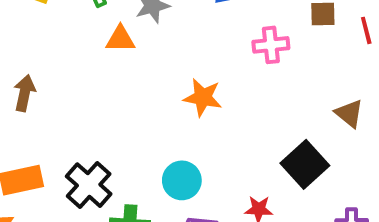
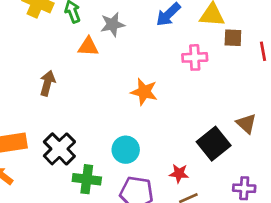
brown arrow: (25, 93) -> (47, 83), moved
brown triangle: (349, 113) -> (246, 123), moved

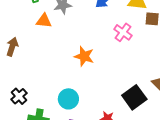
pink cross: (195, 57) -> (123, 32), turned 36
black cross: (59, 149) -> (19, 96), size x0.7

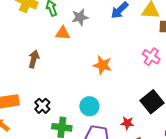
pink cross: (123, 32) -> (151, 57), moved

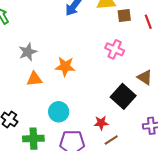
gray star: (80, 17) -> (28, 52), moved
orange triangle: (63, 33) -> (34, 79), moved

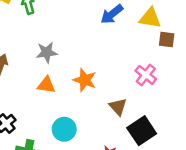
brown triangle: (145, 77) -> (118, 107), moved

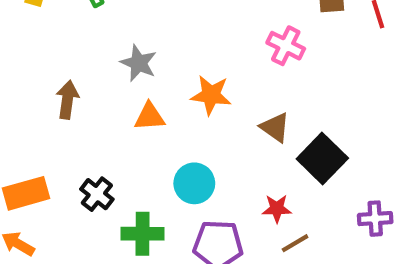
gray star: (47, 52) -> (139, 63), turned -30
pink cross: (146, 75) -> (286, 46), moved

